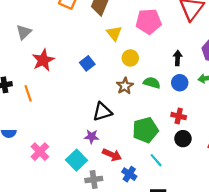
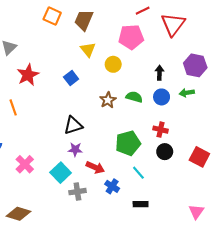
yellow triangle: (114, 33) -> (88, 50), moved
yellow circle: (130, 58) -> (113, 64), moved
black triangle: (102, 112) -> (73, 125), moved

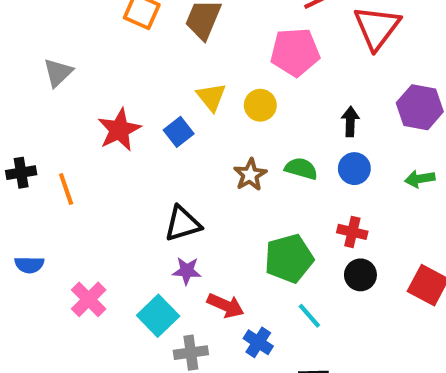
yellow triangle: (88, 50) -> (211, 97), moved
red star: (28, 75) -> (119, 130), moved
green arrow: (187, 93) -> (420, 179), moved

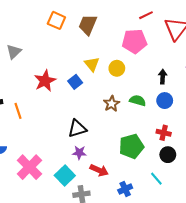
pink cross: (89, 299) -> (29, 167), size x1.4
cyan line: (309, 316) -> (156, 179), moved
blue cross: (258, 342) -> (125, 189), moved, turned 32

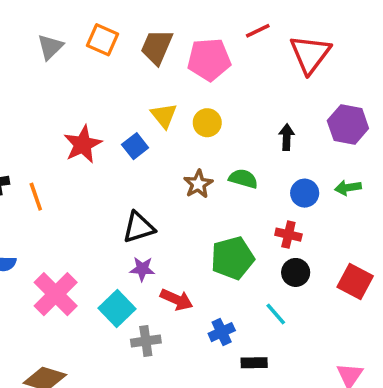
pink pentagon: (135, 41) -> (209, 60), moved
gray triangle: (14, 52) -> (50, 47), moved
blue circle: (165, 101) -> (305, 193), moved

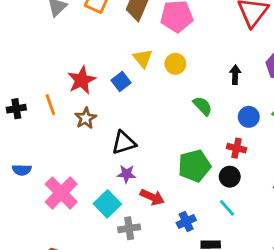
green semicircle: (243, 179) -> (203, 106), turned 30
brown star: (198, 184) -> (86, 118), moved
orange line: (36, 197) -> (50, 105), moved
black circle: (296, 272) -> (230, 177), moved

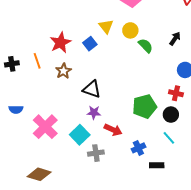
black arrow: (235, 75) -> (175, 39), turned 32
green semicircle: (203, 106) -> (146, 46), moved
black triangle: (124, 143) -> (92, 89), turned 36

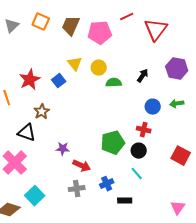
green semicircle: (146, 46) -> (114, 83), turned -49
brown star: (63, 71) -> (42, 112), moved
black triangle: (92, 89) -> (27, 133), moved
cyan square: (80, 135) -> (35, 196), moved
gray cross: (96, 153) -> (77, 189), moved

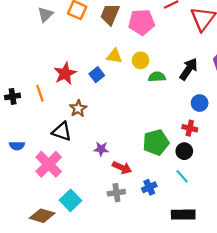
yellow triangle: (75, 64) -> (114, 56), turned -42
black arrow: (143, 76) -> (189, 69), size x1.5
black rectangle: (125, 201) -> (183, 215), moved, size x1.5

